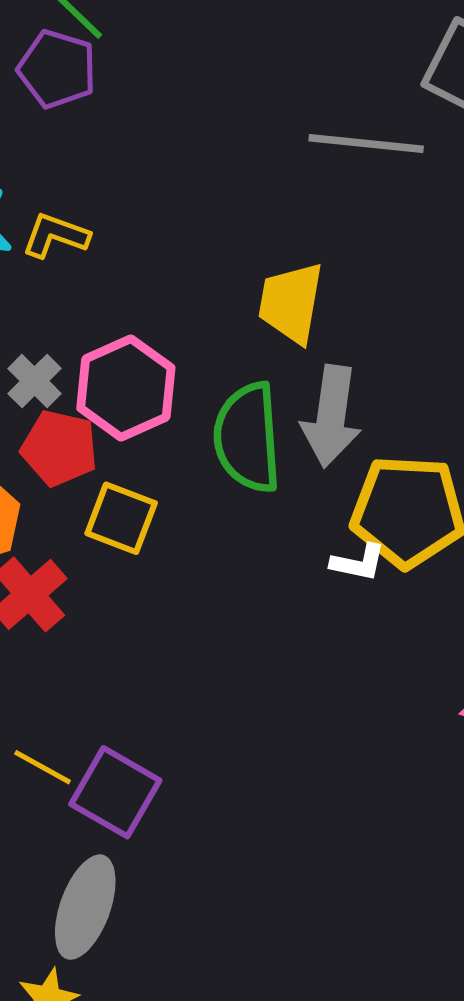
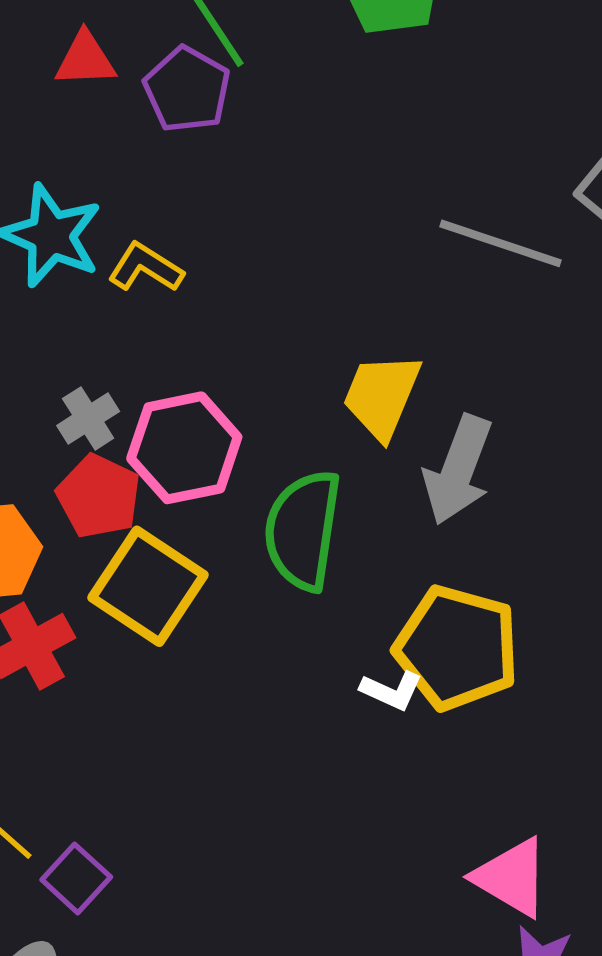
gray arrow: (331, 416) -> (458, 470), moved
yellow square: (121, 518) -> (148, 586), size x1.4
purple square: (115, 792) -> (76, 878), size x0.7

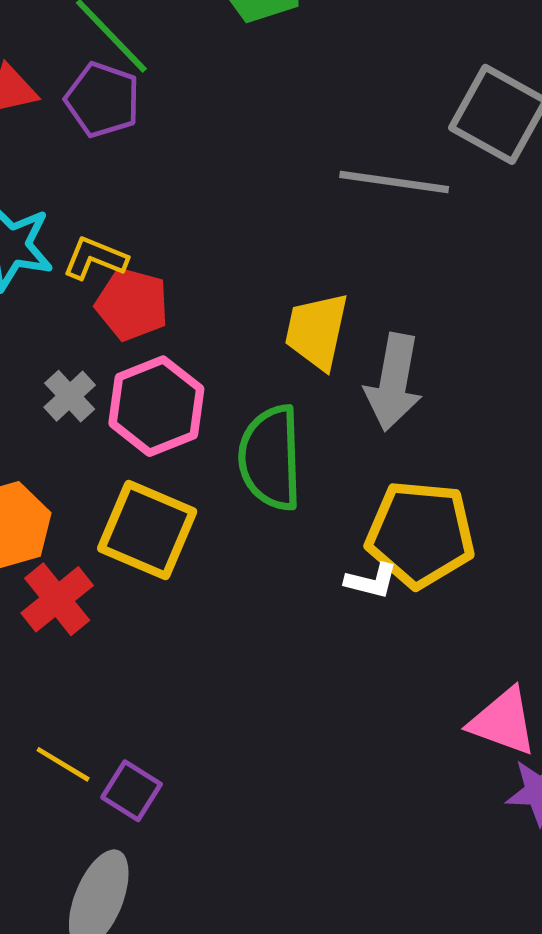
red pentagon: (99, 496) -> (132, 304), moved

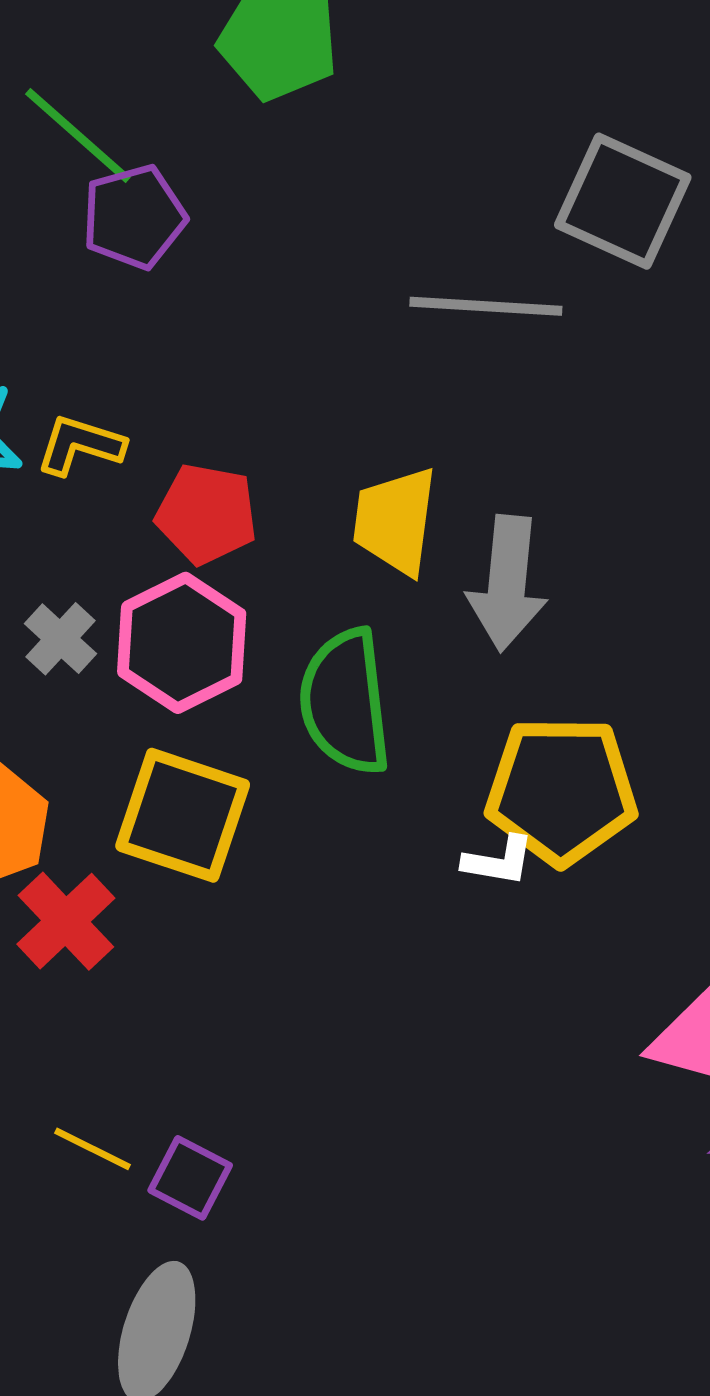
purple pentagon: (103, 100) -> (134, 217), moved, turned -30
red pentagon: (132, 304) -> (207, 514), moved

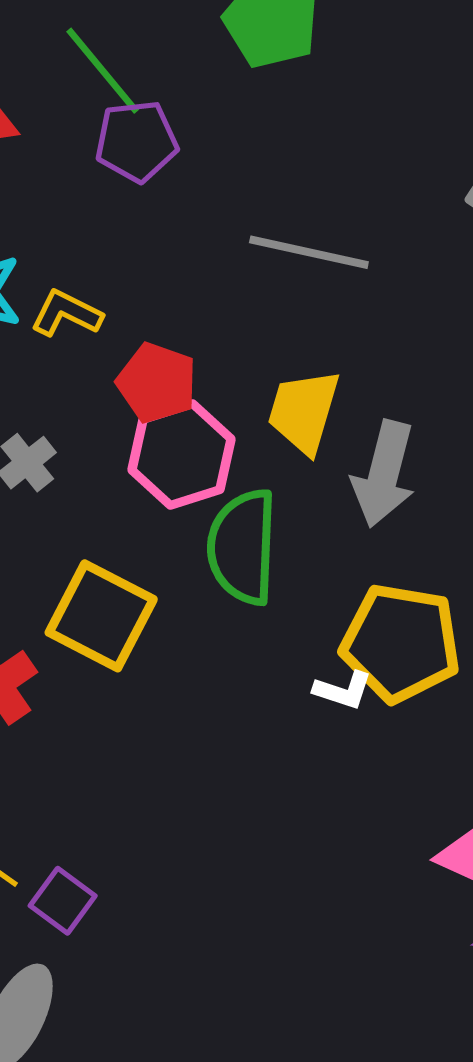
gray line: (486, 306) -> (309, 252), moved
pink hexagon: (182, 643) -> (182, 455), moved

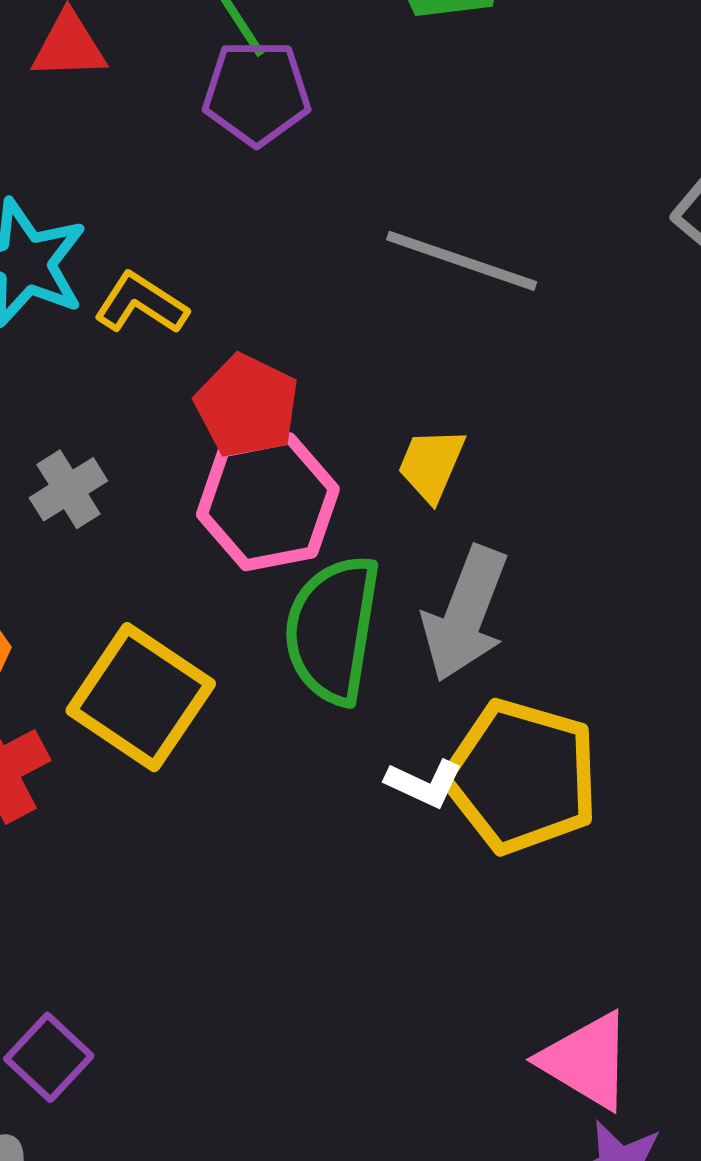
yellow trapezoid: (304, 411) -> (431, 465), size x0.7
gray arrow: (384, 474) -> (465, 614), moved
white L-shape: (343, 690) -> (424, 783), moved

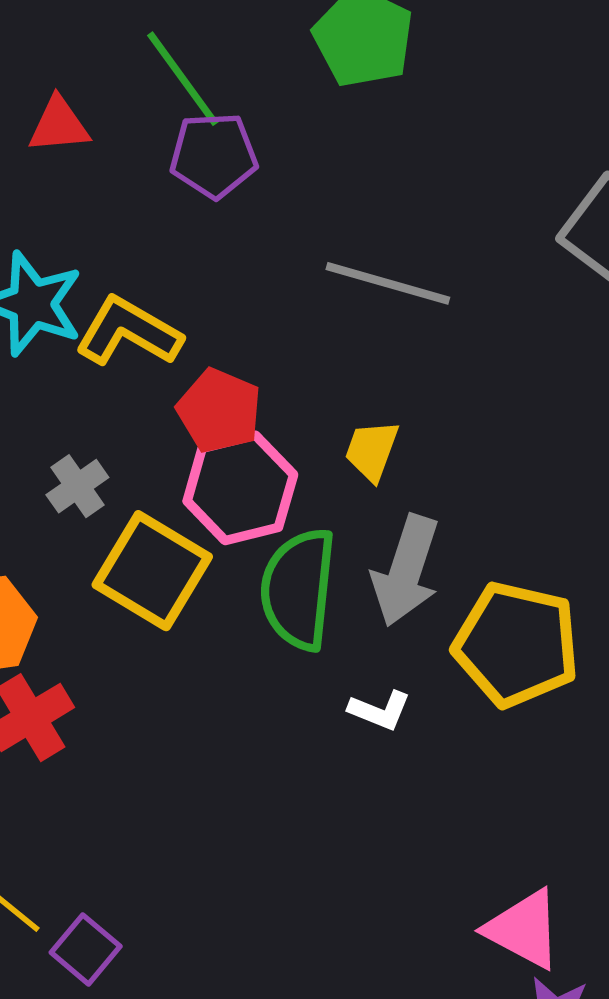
yellow L-shape: (141, 303) -> (129, 332), size x1.4
yellow square: (141, 697) -> (152, 571), moved
yellow pentagon: (522, 776) -> (516, 644), moved

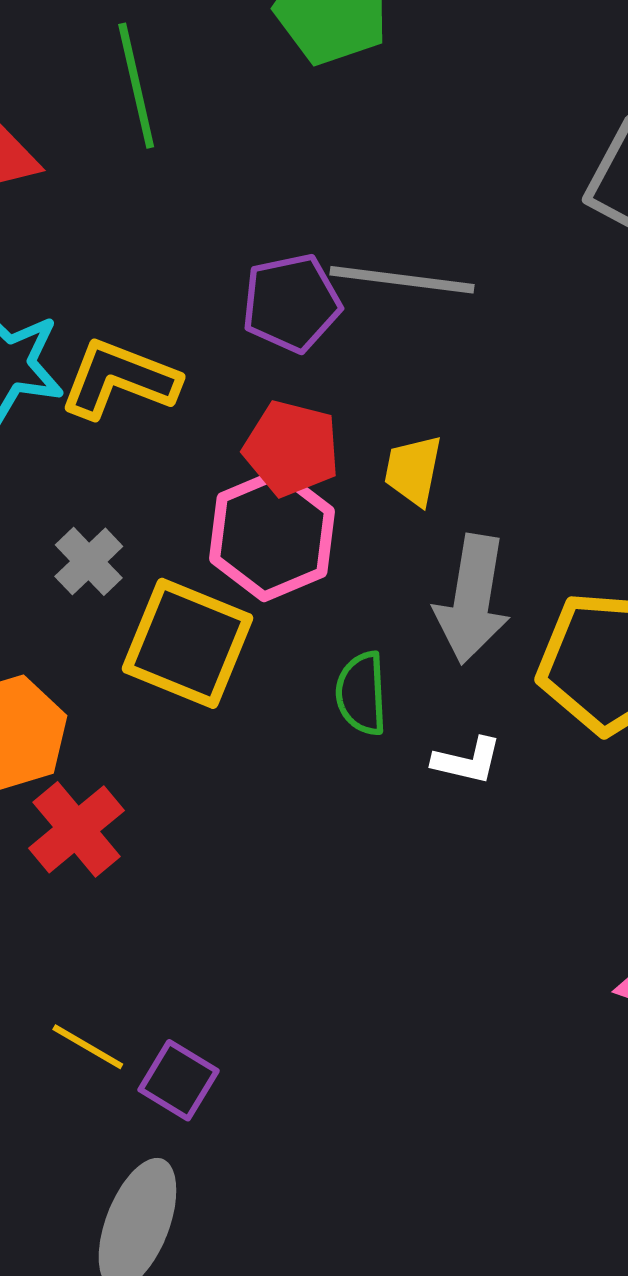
green line: (183, 79) -> (136, 86), turned 32
purple pentagon: (214, 155) -> (291, 303), moved
red pentagon: (219, 411) -> (291, 448), moved
green semicircle: (298, 589) -> (362, 693), moved, size x0.6

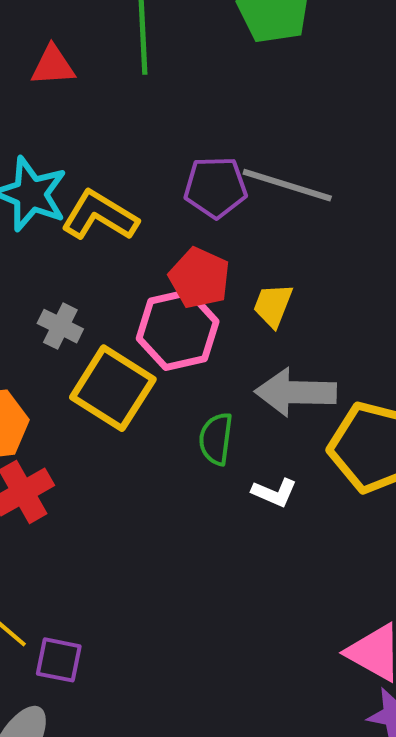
gray cross: (89, 561) -> (60, 326), turned -30
gray arrow: (472, 599) -> (296, 392), turned 72
purple square: (179, 1080) -> (59, 660), turned -30

